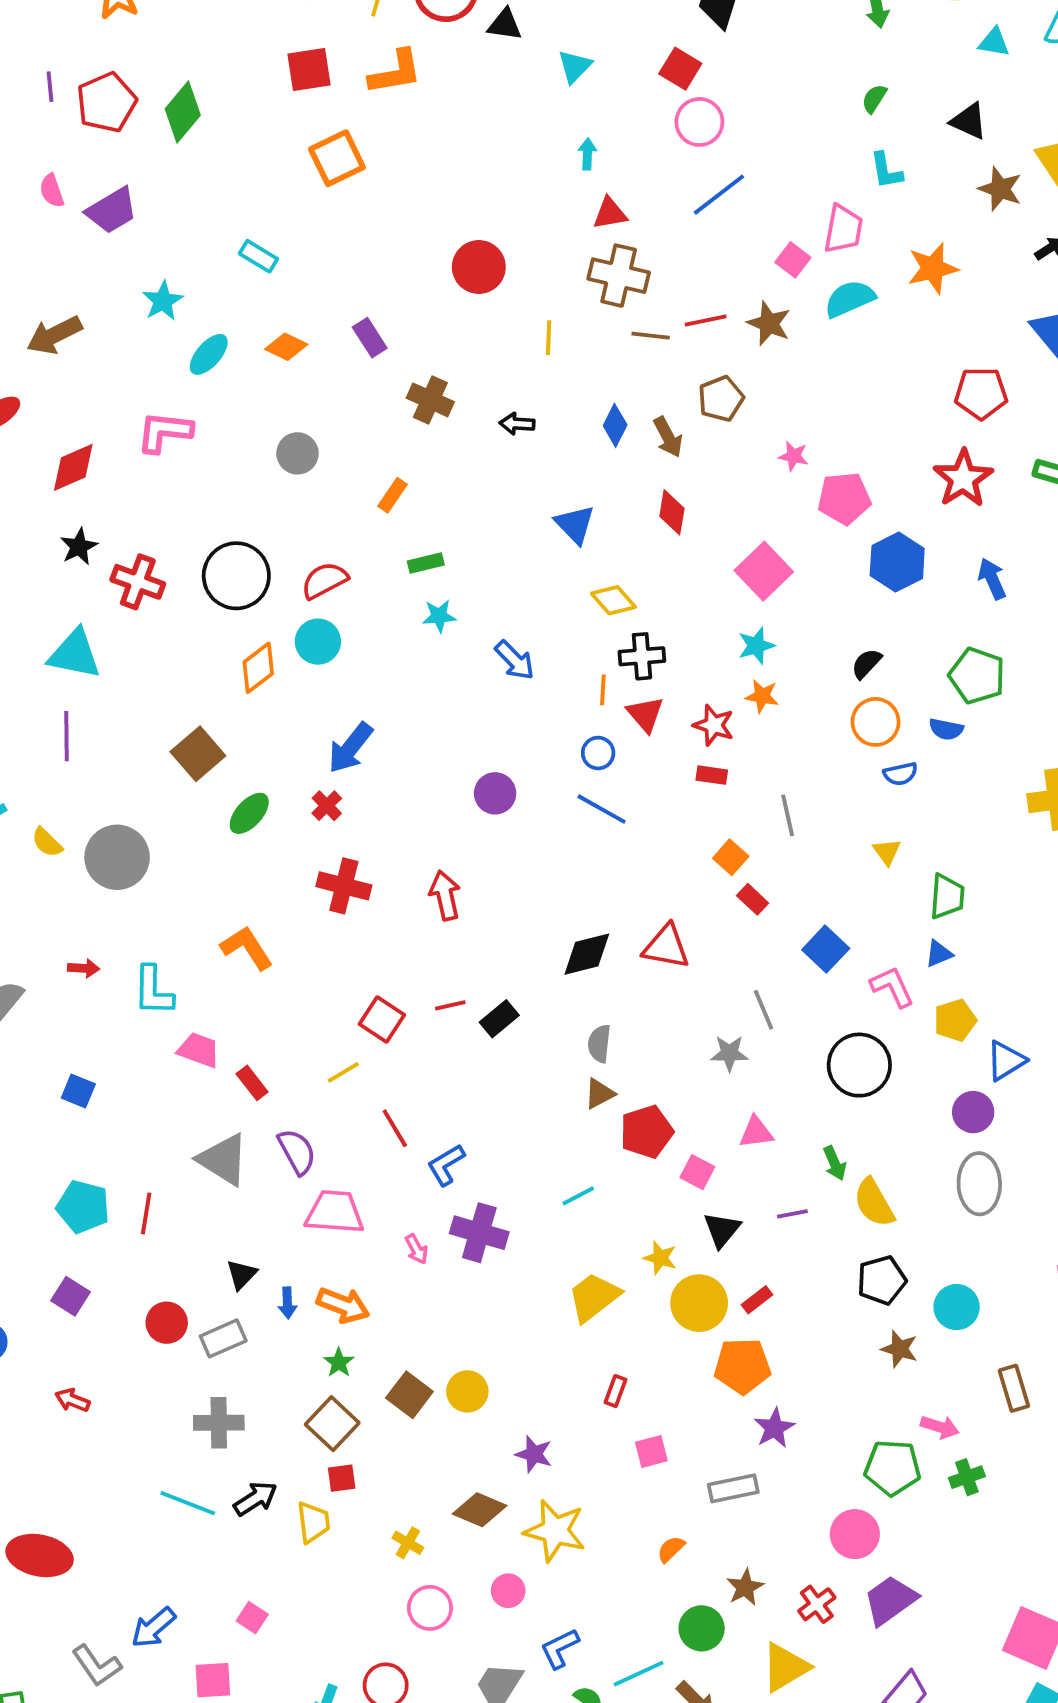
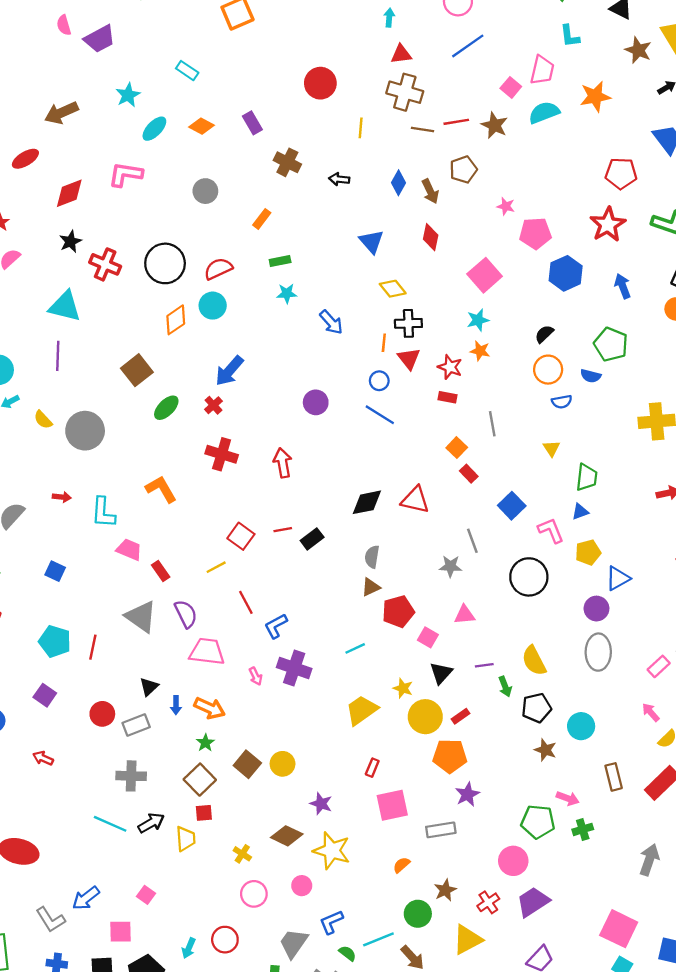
green arrow: (835, 1163) -> (505, 686), moved
pink square: (651, 1451) -> (392, 805), size x1.6

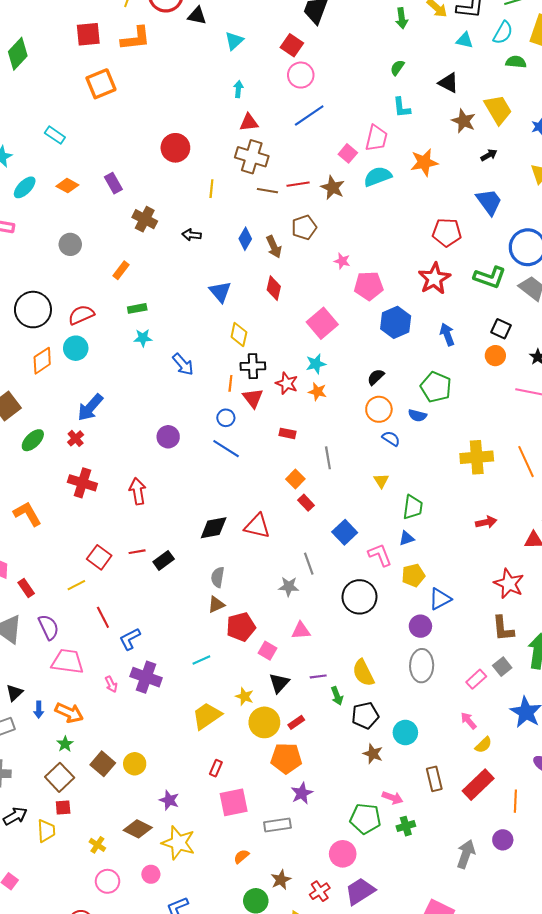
yellow diamond: (393, 289) -> (239, 335), turned 50
red star: (450, 367) -> (287, 383), moved
blue semicircle: (562, 402) -> (391, 439), turned -138

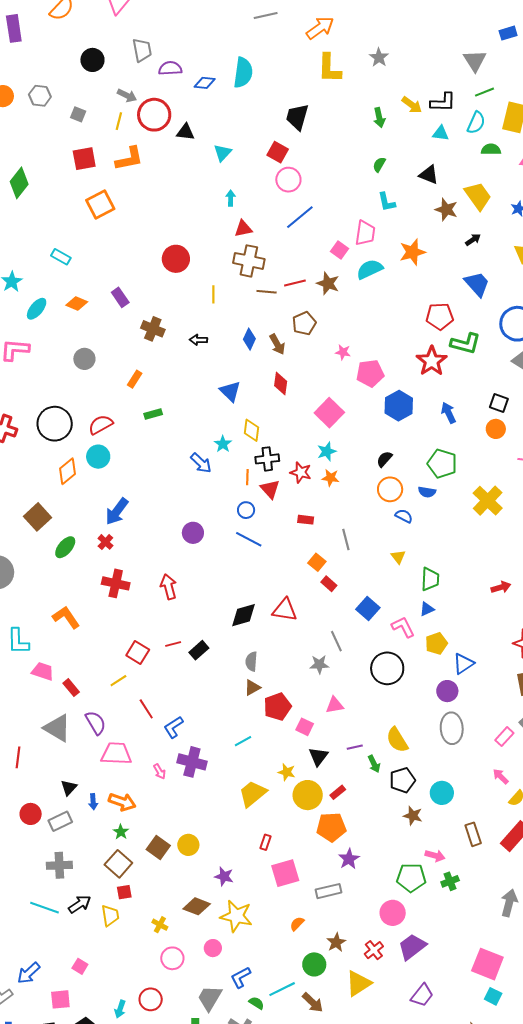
green L-shape: (490, 277) -> (465, 343), moved
cyan star: (143, 338) -> (223, 444), moved, turned -30
yellow cross: (477, 457) -> (488, 501), moved, turned -36

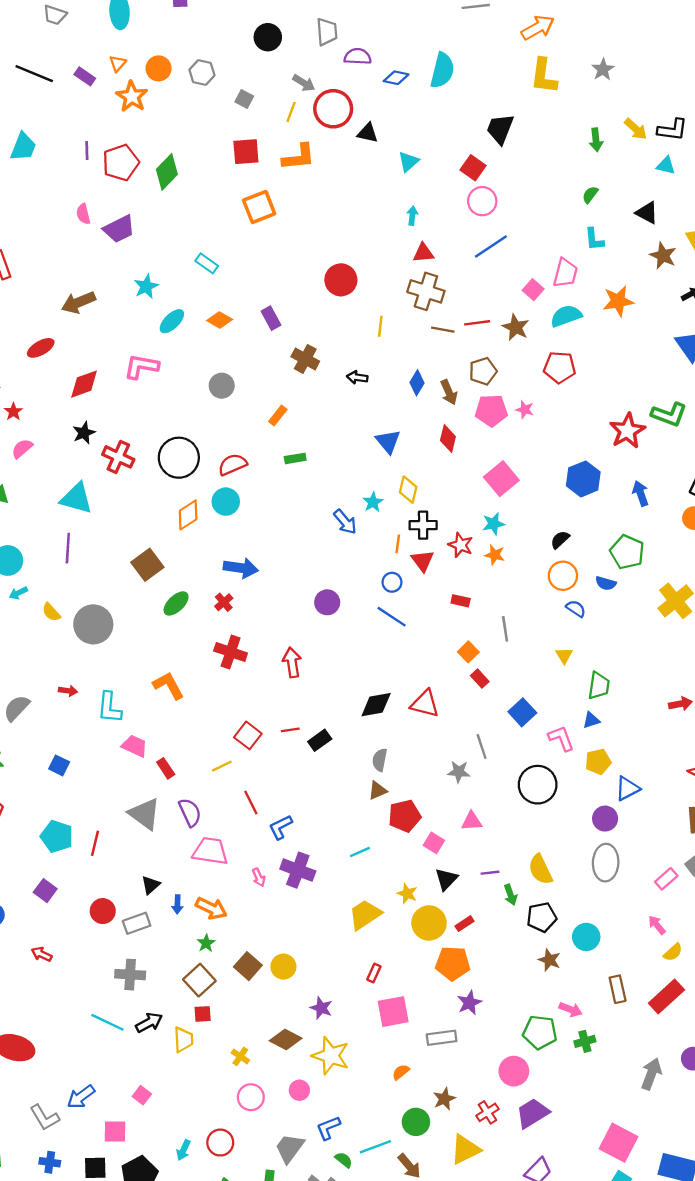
red pentagon: (440, 316) -> (560, 367), moved
pink pentagon: (370, 373) -> (491, 411), moved
blue arrow: (117, 511) -> (241, 568), turned -124

